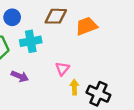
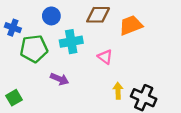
pink triangle: (62, 69) -> (105, 57), moved, turned -32

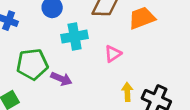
green pentagon: (34, 49) -> (32, 64), moved
pink triangle: (105, 57) -> (113, 54), turned 49

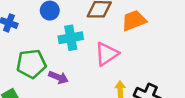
pink triangle: (113, 54) -> (107, 54), size x1.5

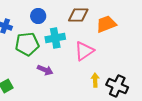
green pentagon: (31, 64) -> (27, 44), moved

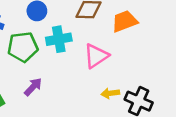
purple arrow: (45, 70) -> (33, 87), moved, turned -70
yellow arrow: (95, 80) -> (110, 93), turned -96

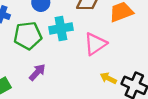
yellow arrow: (110, 93) -> (108, 78), turned 35

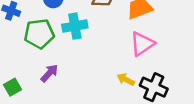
pink triangle: (95, 44) -> (142, 44), moved

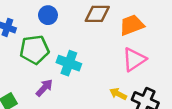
cyan cross: (75, 26) -> (69, 63), moved, turned 30

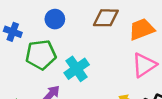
cyan cross: (69, 63) -> (77, 69), turned 35

